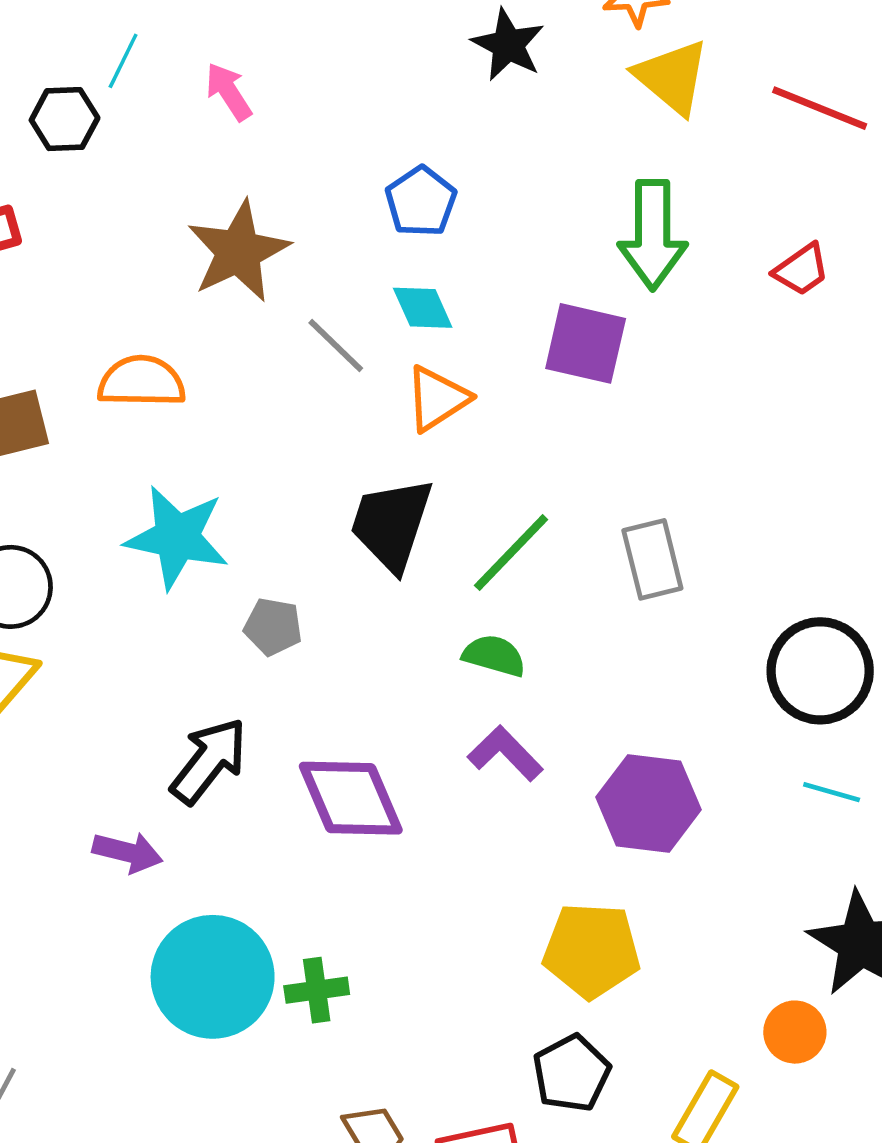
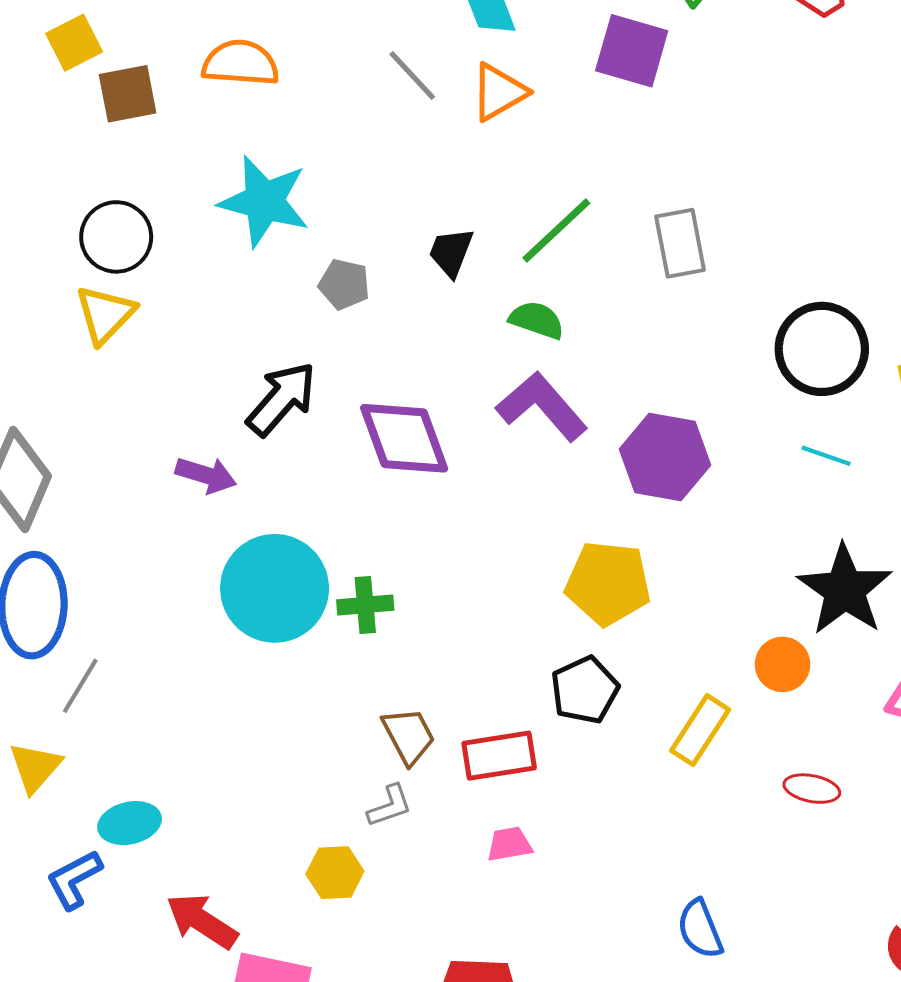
gray line: (336, 345) -> (412, 75), moved
black trapezoid: (391, 524) -> (451, 252), moved, size x0.6
purple L-shape: (505, 753) -> (542, 406), size x1.4

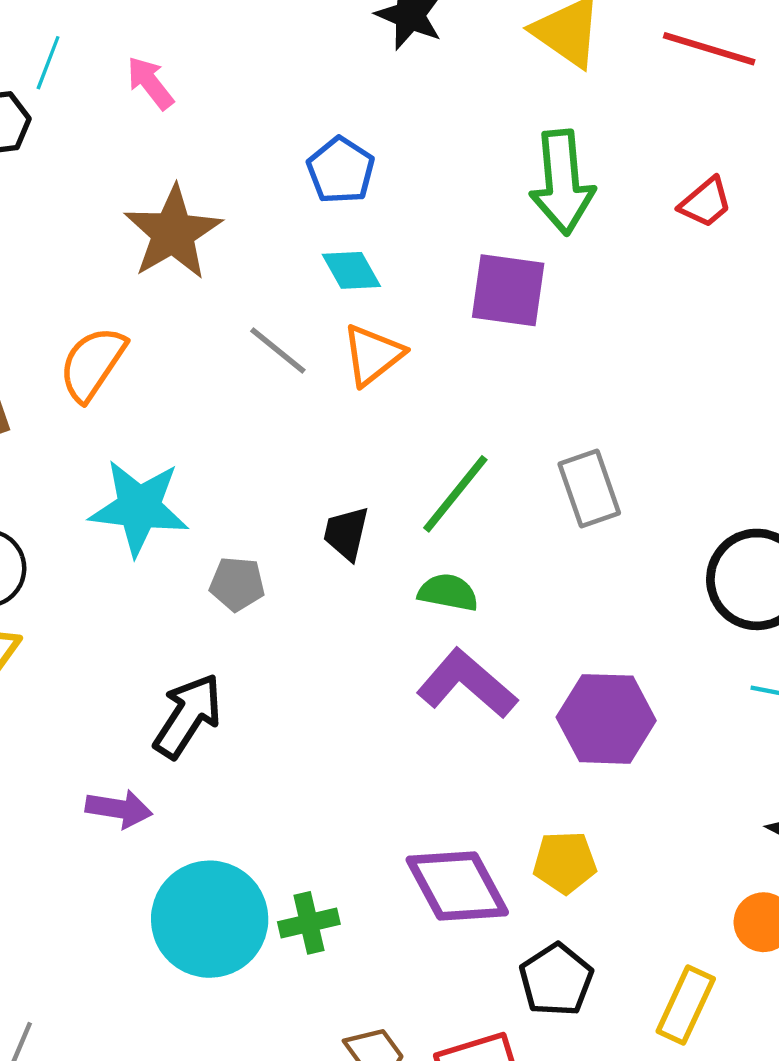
orange semicircle: (241, 63) -> (92, 364), turned -52
purple diamond: (404, 438) -> (457, 886), moved
yellow pentagon: (608, 583) -> (565, 862), size x0.7

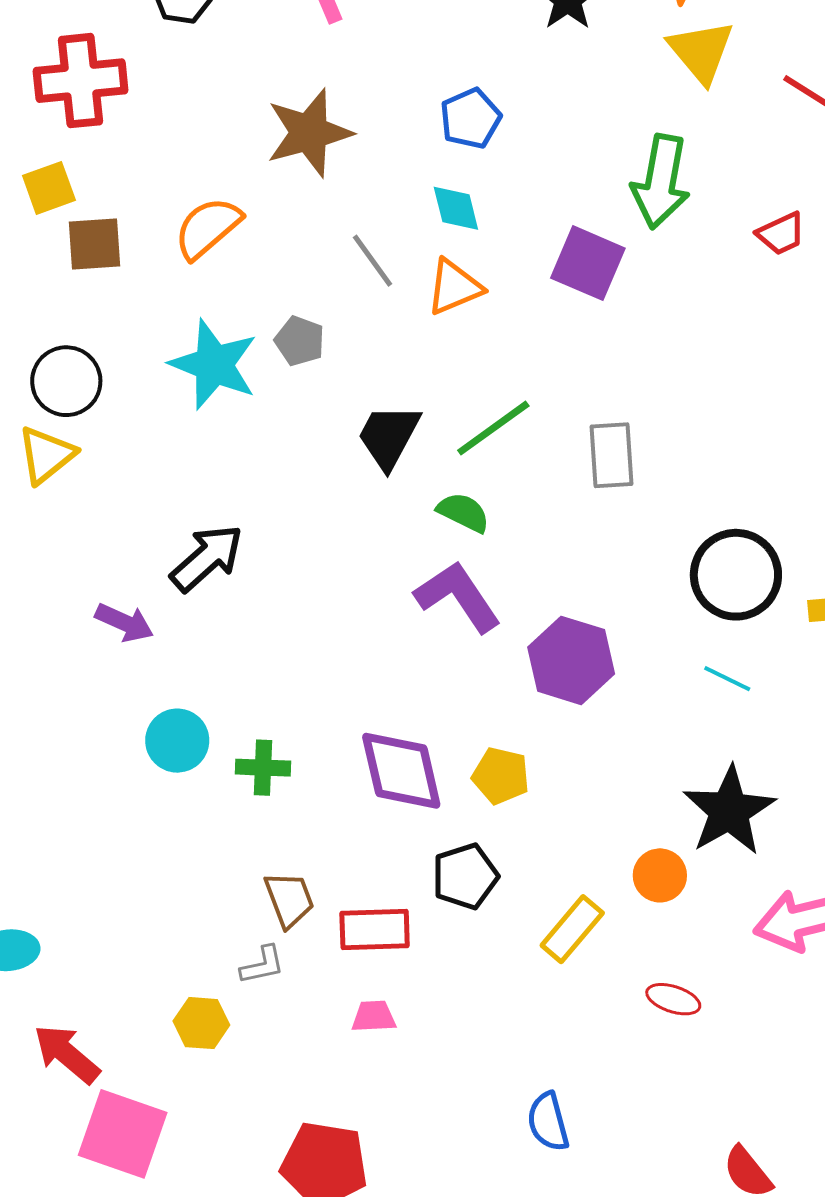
black trapezoid: (346, 533) -> (389, 436), size x1.4
gray pentagon: (237, 584) -> (300, 341), moved
cyan circle: (210, 919) -> (177, 741), size x0.6

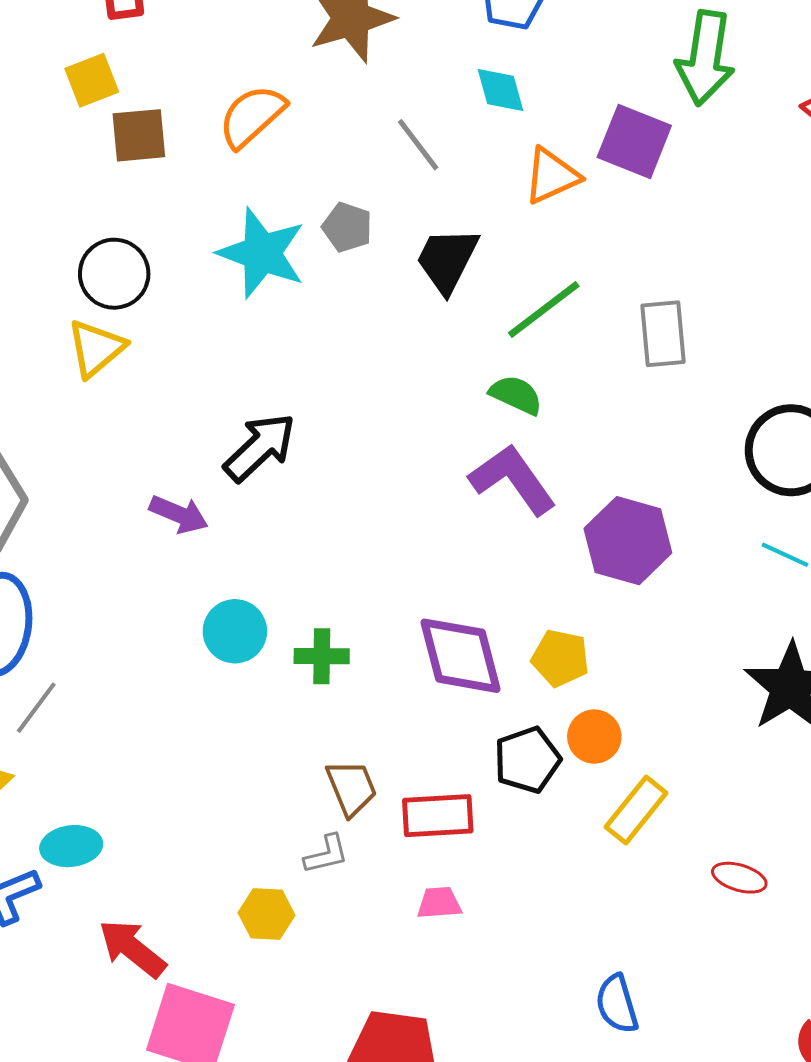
orange triangle: (454, 287) -> (552, 176), moved
black trapezoid: (389, 436) -> (447, 260), moved
orange circle: (660, 875) -> (594, 737), moved

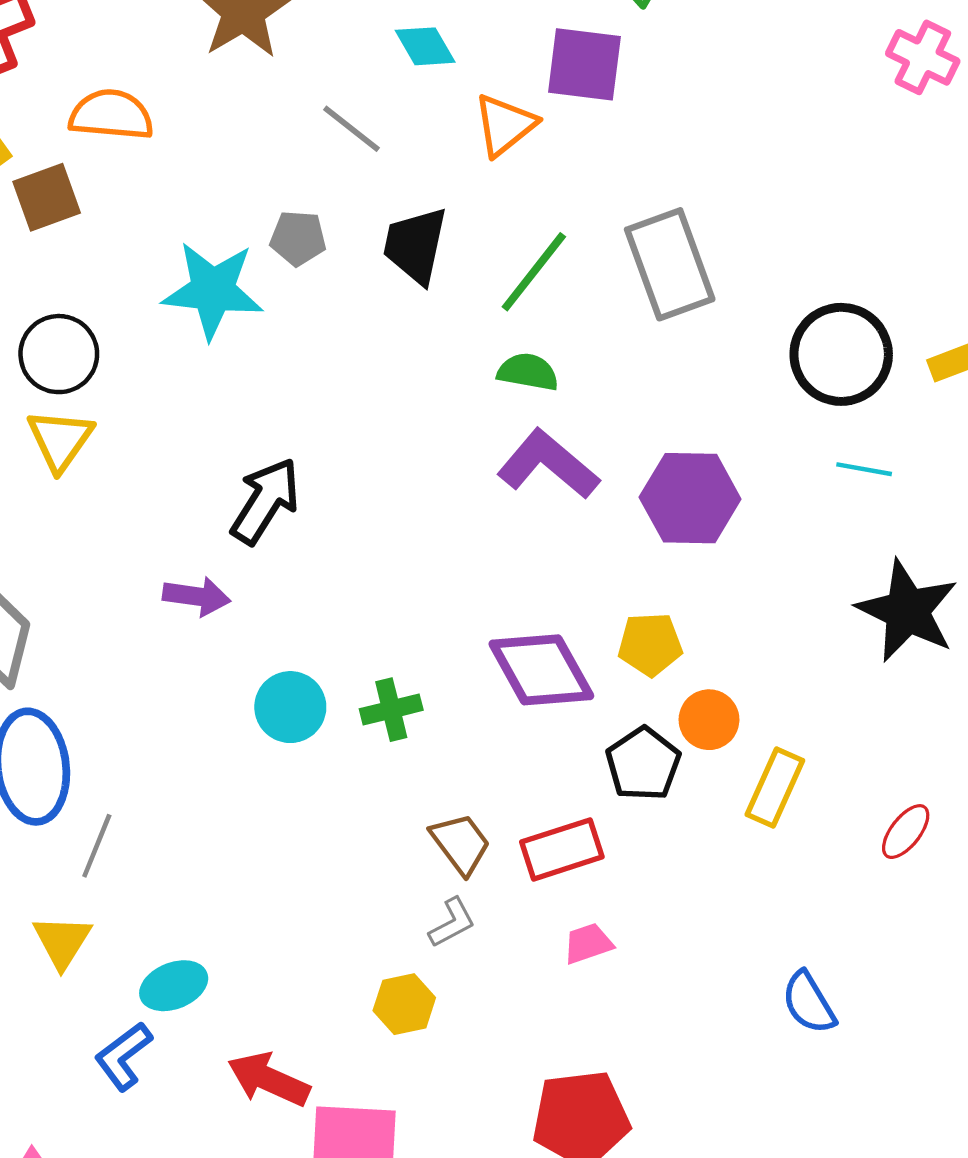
orange semicircle: (252, 116) -> (111, 115), moved, turned 62
gray rectangle: (663, 334) -> (670, 264), size x1.4
red ellipse: (739, 878) -> (906, 832), turned -54

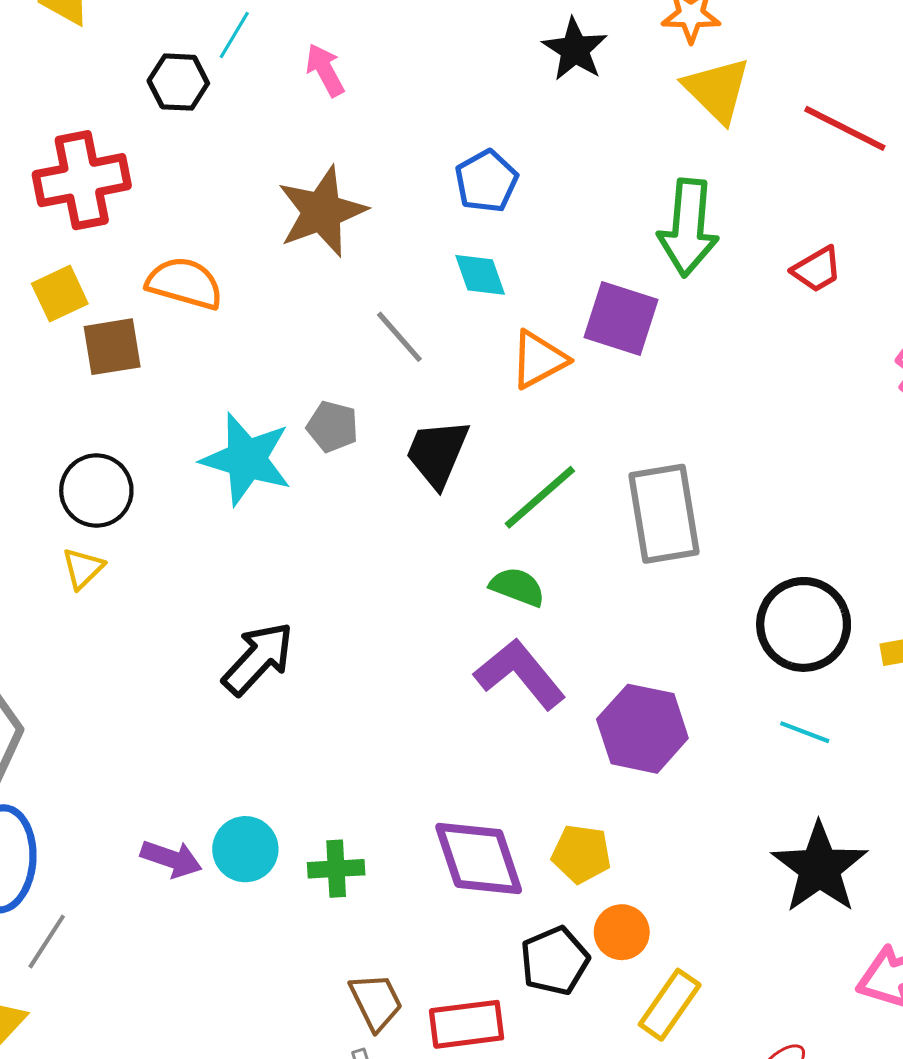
yellow triangle: (60, 440) -> (83, 568), size x0.7
purple arrow: (197, 596) -> (171, 859), moved

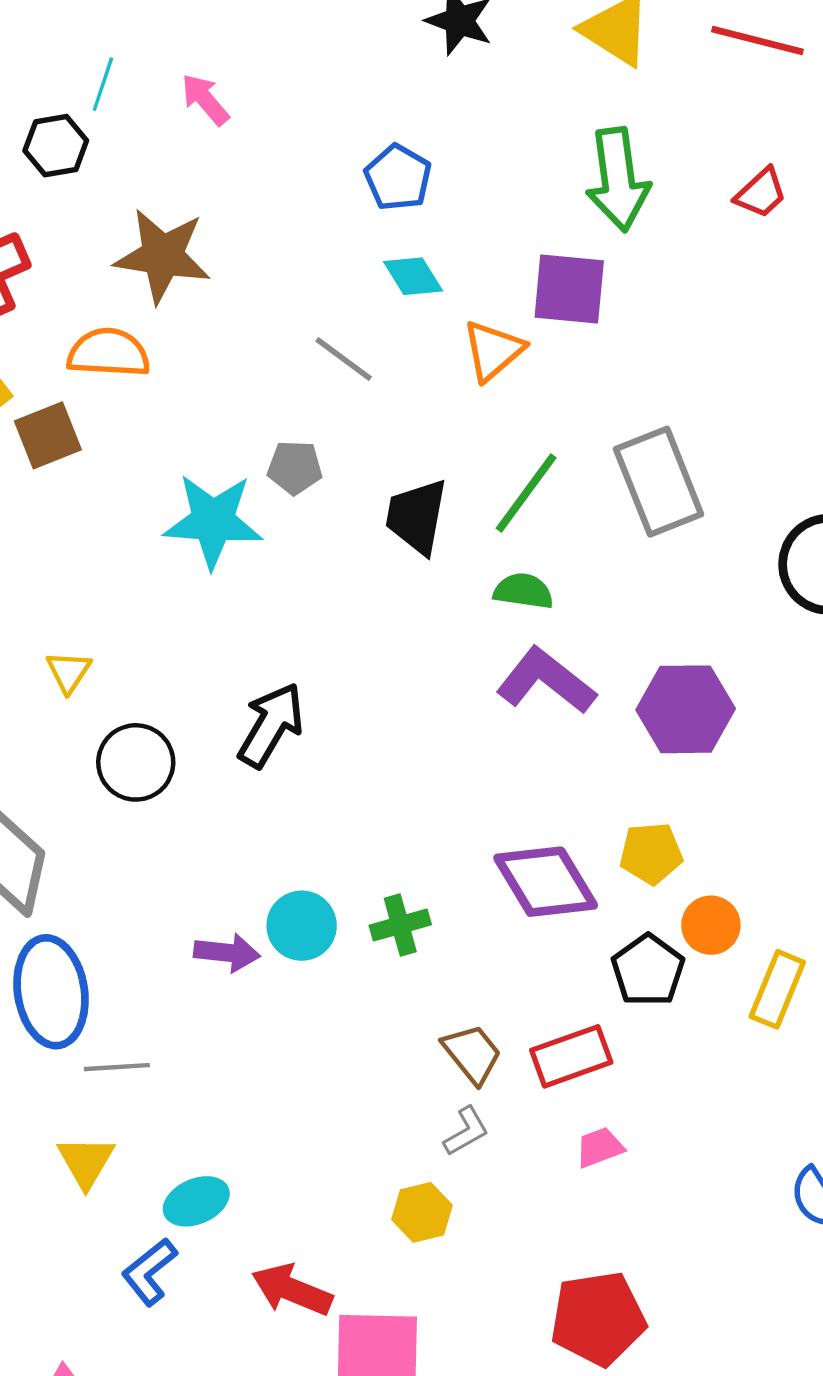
brown star: (322, 212) -> (163, 256), moved, turned -30
black trapezoid: (437, 453) -> (417, 516), moved
black circle: (96, 491) -> (136, 762), moved
gray line: (47, 942) -> (117, 1067), turned 66

